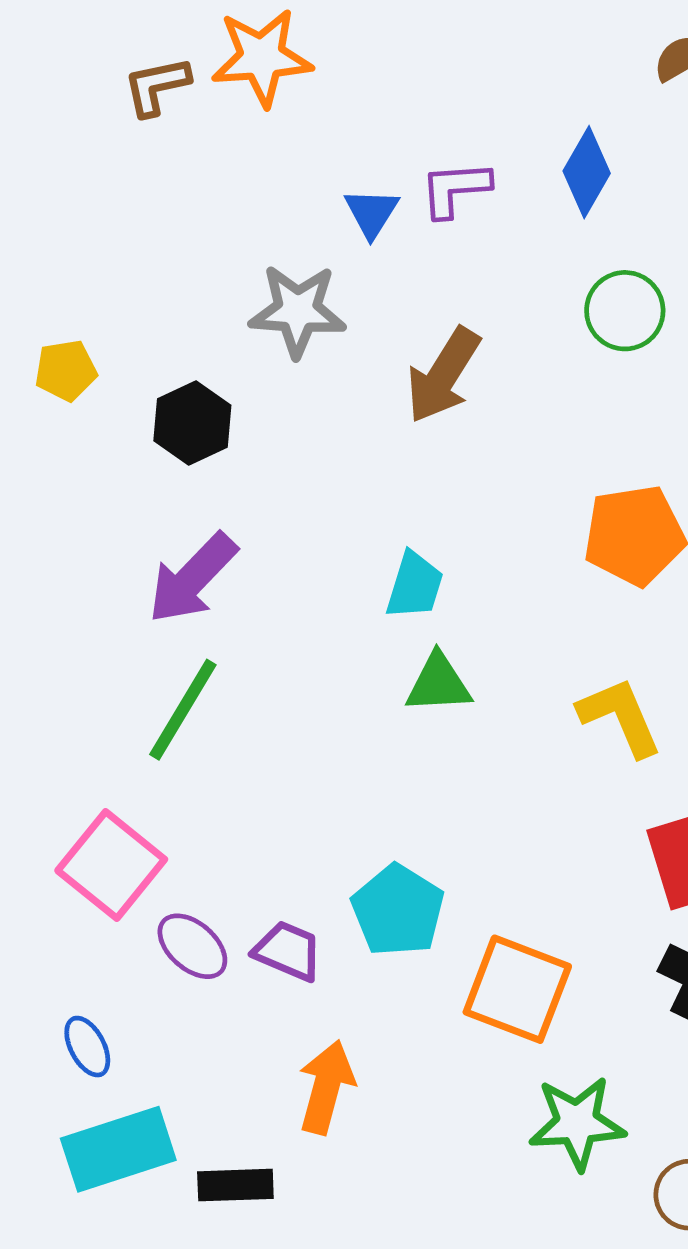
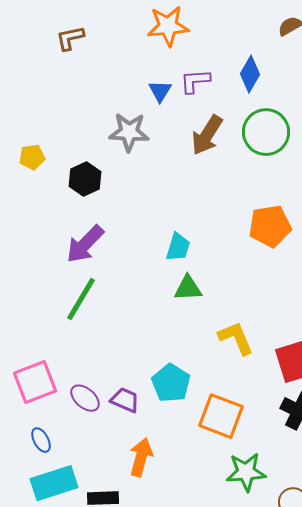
orange star: (262, 57) -> (168, 26), moved
green circle: (625, 311) -> (266, 132), size x1.4
brown arrow: (443, 375) -> (207, 135), moved
yellow L-shape: (620, 717) -> (236, 338), moved
pink square: (111, 865) -> (35, 382), moved, turned 30

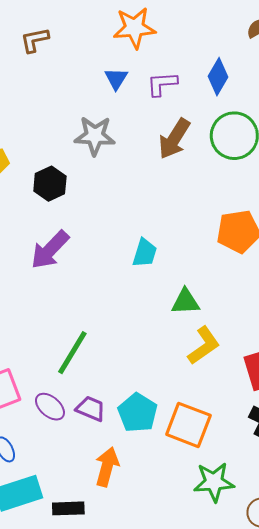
blue triangle: (160, 91) -> (116, 79), moved
green triangle: (188, 288) -> (185, 302), moved
green line: (81, 299) -> (72, 353), moved
yellow L-shape: (236, 338) -> (204, 346), turned 78
cyan pentagon: (171, 383) -> (138, 413), moved

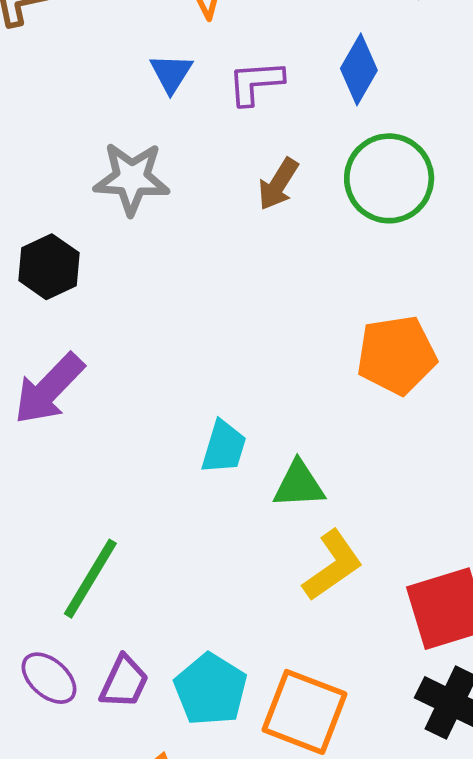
brown arrow: (174, 139) -> (278, 184), size x0.7
cyan trapezoid: (145, 253) -> (224, 447), moved
purple trapezoid: (91, 409) -> (124, 682), turned 92

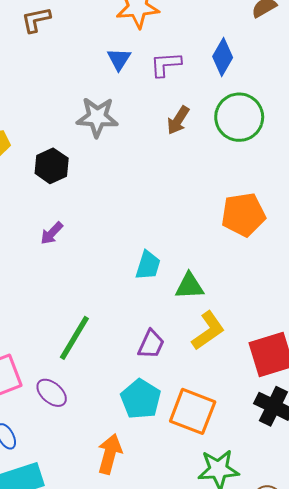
purple arrow: (49, 389) -> (52, 233), size x0.6
purple trapezoid: (124, 682) -> (151, 344), moved

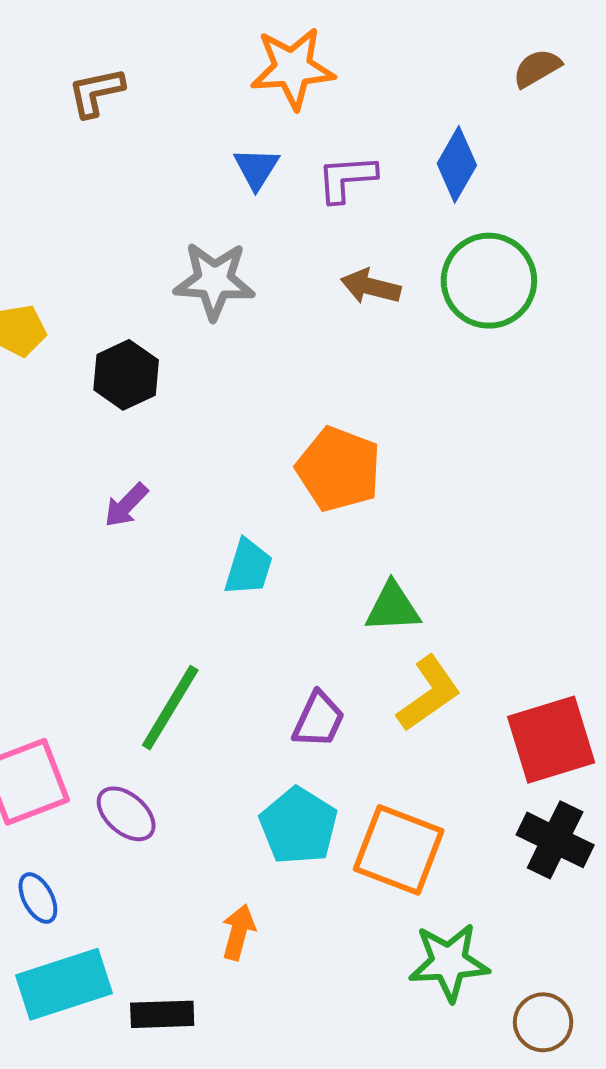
brown arrow: (178, 120) -> (371, 287), turned 72
orange pentagon: (243, 215) -> (339, 469), moved, turned 30
cyan trapezoid: (148, 265) -> (248, 567), moved
orange arrow: (110, 454) -> (238, 932), size x0.7

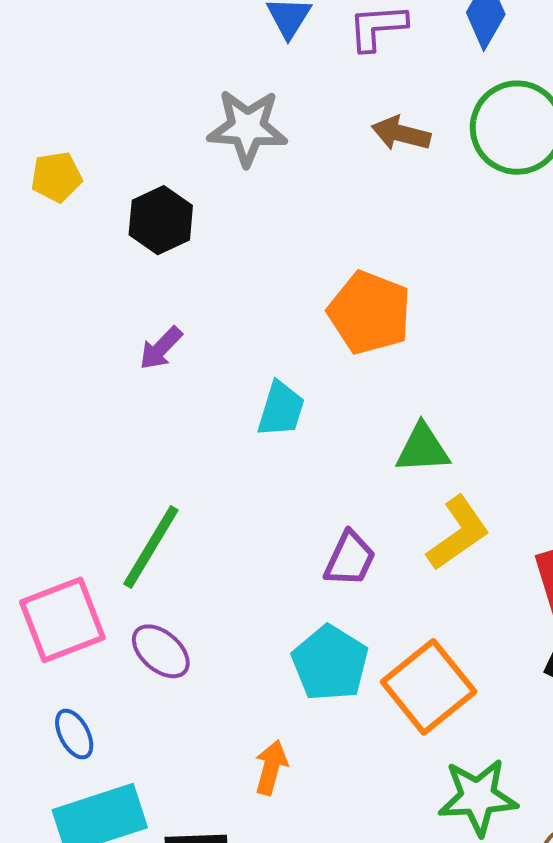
green line: (170, 708) -> (151, 547), moved
orange square: (399, 850) -> (429, 687), turned 30

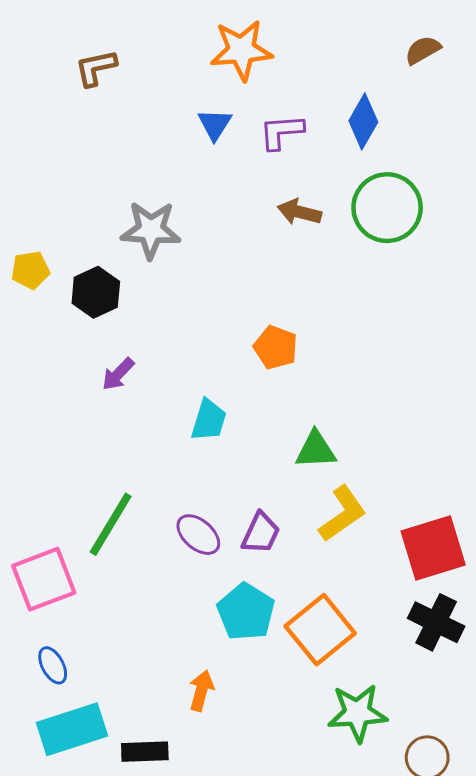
gray star: (247, 128) -> (151, 230), moved
yellow pentagon: (56, 177) -> (30, 270), moved
black hexagon: (161, 220) -> (96, 292), moved
orange pentagon: (369, 313) -> (276, 347), size x0.7
purple ellipse: (161, 651) -> (198, 535), moved

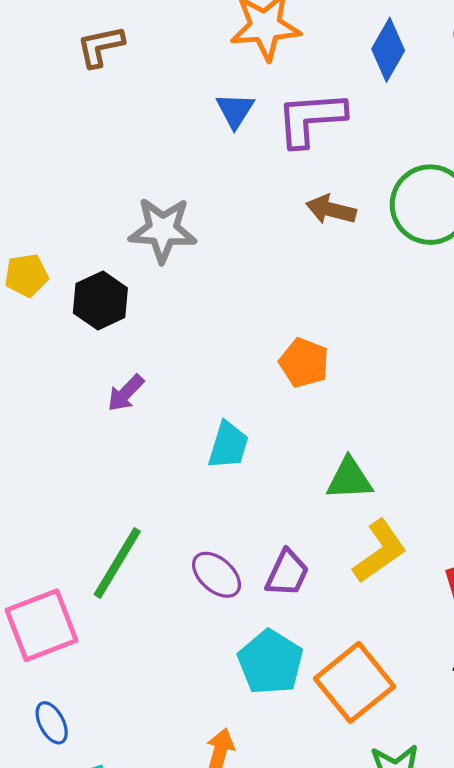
blue diamond: (363, 121) -> (388, 50), moved
purple L-shape: (282, 132) -> (311, 119), size x1.4

